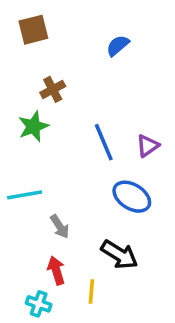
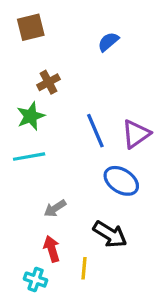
purple triangle: (148, 146) -> (136, 134), size x1.4
cyan line: (25, 195) -> (29, 157), moved
gray arrow: (60, 227) -> (55, 208), turned 90

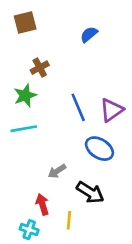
gray arrow: (55, 208) -> (57, 171), moved

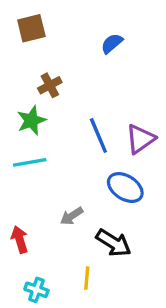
red arrow: (42, 204) -> (20, 240), moved

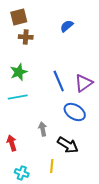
brown cross: (50, 85) -> (26, 37), moved, turned 32
gray arrow: (72, 216) -> (43, 129), turned 112

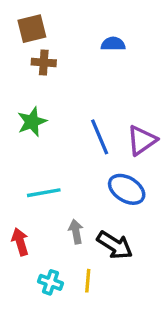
blue semicircle: (67, 26) -> (113, 44), turned 40
cyan line: (18, 97) -> (44, 193), moved
gray arrow: (43, 129) -> (76, 232), moved
cyan cross: (22, 173) -> (51, 282), moved

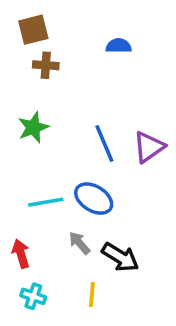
blue ellipse: (127, 189) -> (94, 199), moved
gray arrow: (76, 232) -> (79, 243), turned -30
cyan cross: (51, 282) -> (33, 296), moved

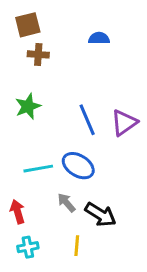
cyan cross: (33, 296) -> (28, 247), turned -30

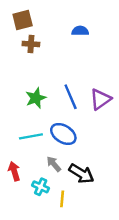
green star: (28, 106) -> (36, 98), moved
cyan cross: (28, 247) -> (41, 187), moved, turned 35

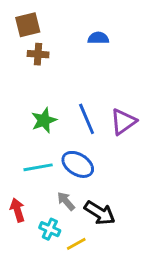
yellow line: (62, 199) -> (76, 244), turned 56

